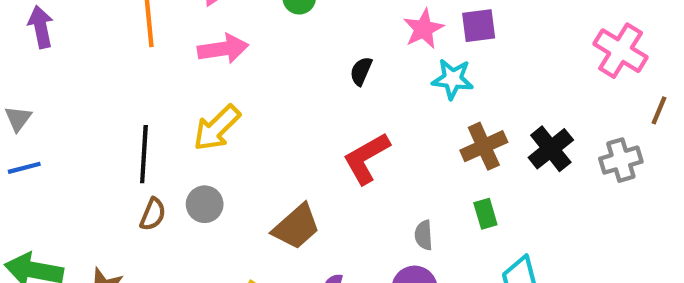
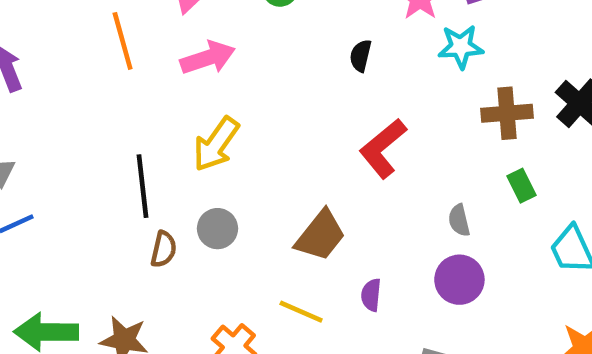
brown cross: (484, 146) -> (507, 113), turned 30

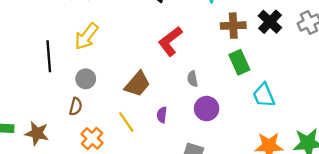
green rectangle: (522, 186) -> (239, 62), size x1.5
gray semicircle: (459, 220) -> (192, 79), moved
brown semicircle: (164, 249) -> (76, 106), moved
yellow line: (301, 312) -> (126, 122), turned 30

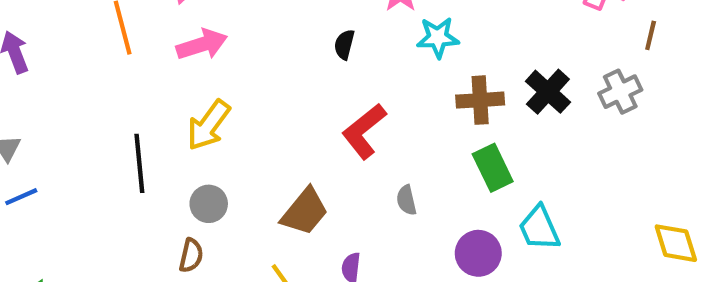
purple circle: (207, 109) -> (478, 253), moved

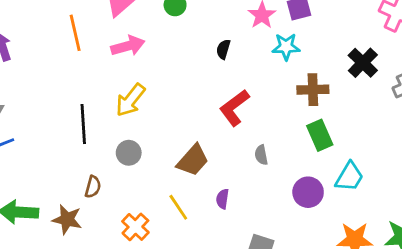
black cross: (548, 92) -> (363, 63), moved
cyan trapezoid: (539, 228) -> (349, 177), turned -128
brown semicircle: (191, 255) -> (93, 187), moved

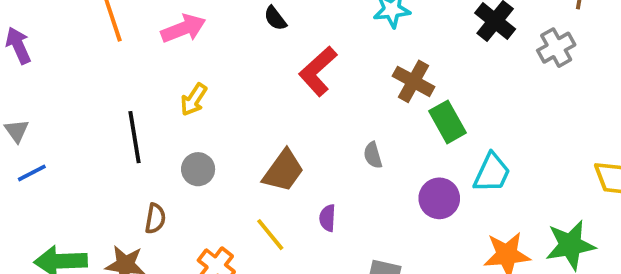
black semicircle: (223, 49) -> (275, 18), moved, turned -48
brown cross: (313, 90) -> (413, 81), moved, turned 36
yellow arrow: (130, 100) -> (194, 100), size x0.7
red L-shape: (234, 108) -> (318, 71), moved

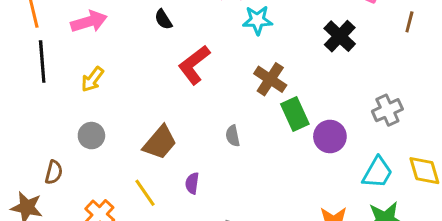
gray cross: (556, 48) -> (387, 110), moved
black line: (135, 137) -> (42, 62), moved
cyan trapezoid: (492, 173) -> (377, 173), moved
purple circle: (439, 198) -> (330, 136), moved

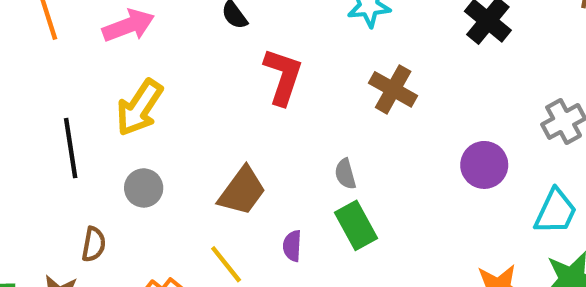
black line: (42, 62) -> (71, 148), moved
red L-shape: (194, 65) -> (283, 76), turned 150
yellow arrow: (92, 79) -> (139, 108), size x1.5
green rectangle: (295, 114) -> (356, 225), moved

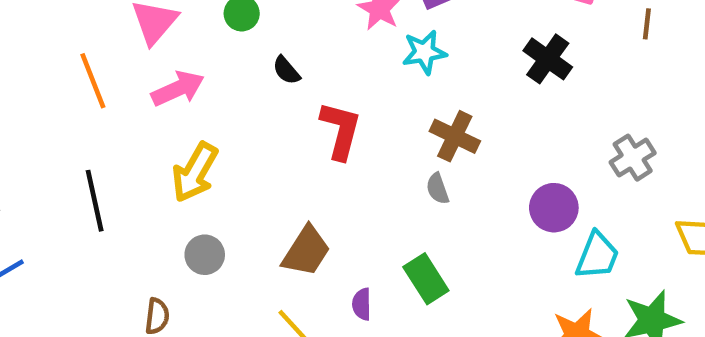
black line: (71, 148) -> (95, 201), moved
gray semicircle: (345, 174) -> (438, 189), moved
cyan trapezoid: (556, 212) -> (597, 256), moved

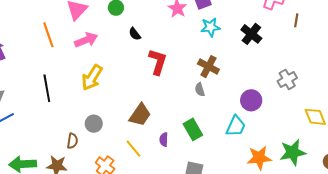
cyan star: (424, 52) -> (210, 27), moved
gray circle: (205, 255) -> (94, 124), moved
cyan trapezoid: (597, 256) -> (236, 126), moved

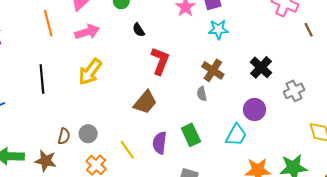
brown line: (296, 20) -> (309, 30), turned -40
black cross: (251, 34) -> (261, 67), moved
brown trapezoid: (140, 115) -> (145, 102), moved
gray circle: (94, 124) -> (88, 134), moved
purple semicircle: (164, 140) -> (160, 143), size x1.5

